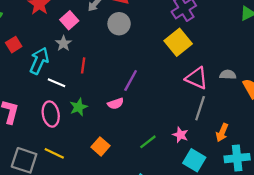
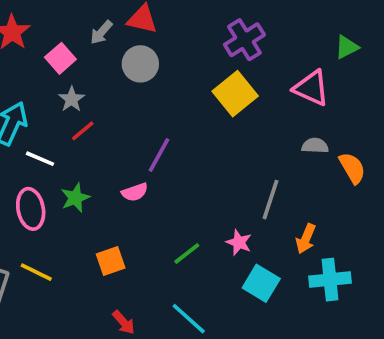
gray star: (63, 43) -> (72, 99), moved
red line: (83, 65) -> (83, 131), turned 42
pink triangle: (197, 78) -> (311, 88), moved
orange square: (101, 146) -> (111, 261), turned 30

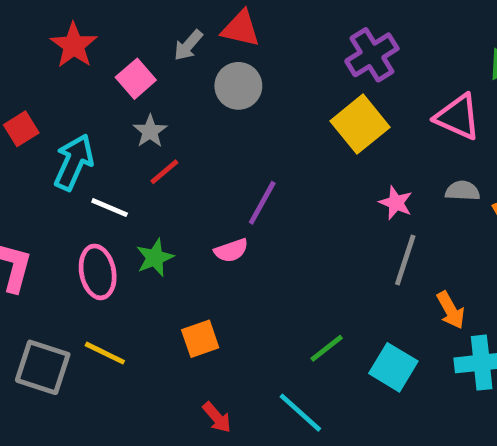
orange arrow: (306, 239) -> (451, 310), turned -52
pink star: (239, 242) -> (396, 203), moved
green line: (187, 254) -> (327, 348), moved

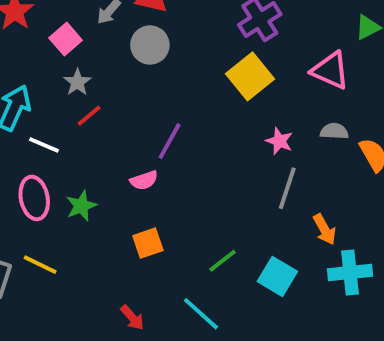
green star: (155, 258) -> (81, 206), moved
orange square: (200, 339) -> (148, 243), moved

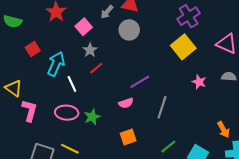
purple line: (170, 141) -> (140, 82), turned 30
white line: (44, 145) -> (72, 84), turned 42
gray line: (287, 188) -> (162, 107), moved
pink ellipse: (34, 198) -> (67, 113), turned -75

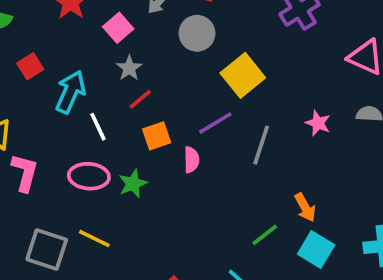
yellow square: (183, 47) -> (243, 75), moved
pink semicircle: (126, 103) -> (191, 160), turned -72
gray line: (162, 107) -> (261, 145), moved
orange arrow: (223, 130) -> (305, 207), moved
orange square: (128, 137) -> (157, 136), moved

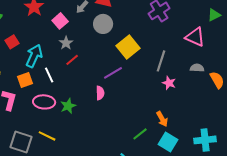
pink star: (318, 123) -> (169, 83), moved
orange square: (157, 136) -> (25, 80), moved
gray line: (261, 145) -> (161, 61), moved

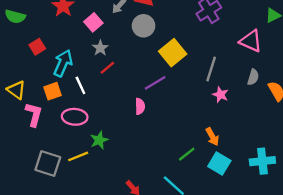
gray semicircle: (197, 68) -> (253, 77), turned 104
green star: (68, 106) -> (99, 140), moved
yellow line: (47, 136) -> (78, 156), turned -48

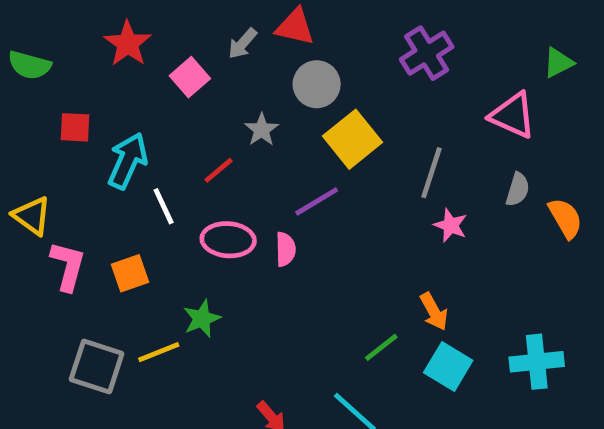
gray circle: (143, 26) -> (317, 84), moved
red square: (37, 47) -> (75, 127), turned 35
gray star: (100, 48) -> (262, 130), moved
orange square: (52, 91) -> (130, 273), moved
pink ellipse: (75, 117) -> (228, 240), moved

